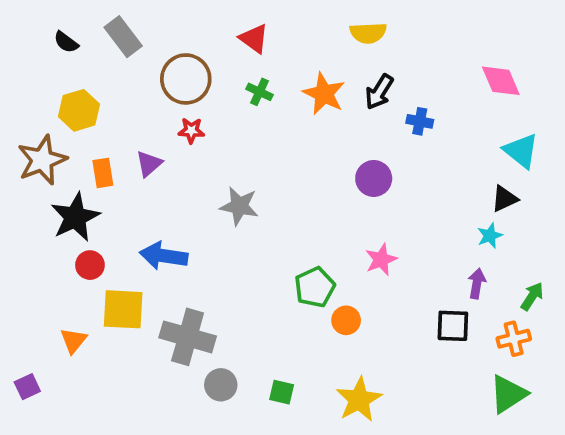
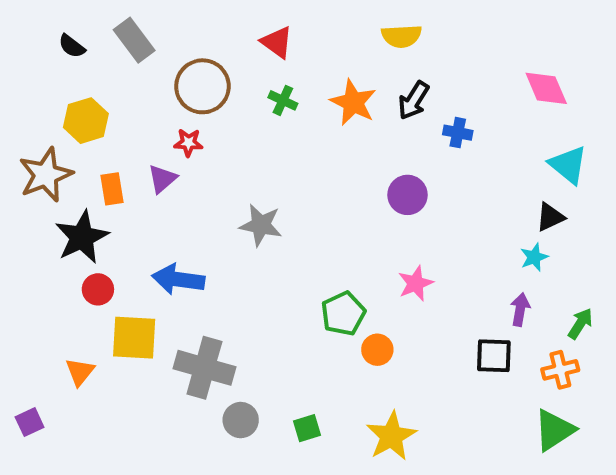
red star: (191, 131) -> (188, 143), moved
green square: (282, 392) -> (307, 428), turned -30

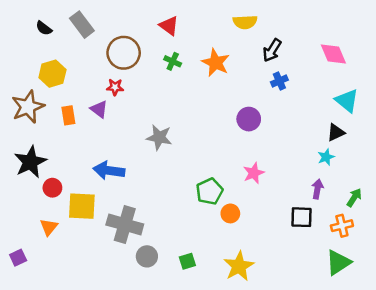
black arrow: (414, 100) -> (272, 50), moved
blue cross: (458, 133) -> (279, 81), turned -35
purple triangle: (162, 179) -> (99, 109), turned -42
black star: (82, 237) -> (30, 162), moved
red circle: (98, 289) -> (52, 188), moved

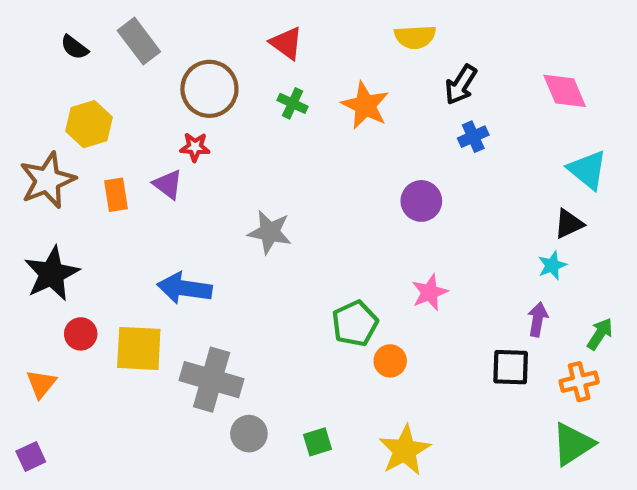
red circle: (52, 188) -> (81, 334), moved
orange triangle: (49, 227) -> (41, 384), moved
purple square: (18, 258) -> (31, 456), moved

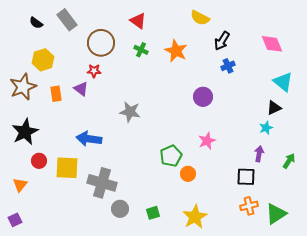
yellow semicircle: (415, 37) -> (200, 18), turned 30
orange cross: (579, 382) -> (249, 206), moved

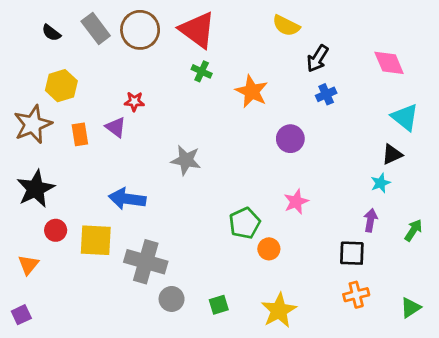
red triangle: (138, 21) -> (197, 30), size x1.6
brown circle: (101, 43) -> (140, 30), moved
orange star: (176, 51) -> (252, 91), moved
green triangle: (276, 214) -> (411, 308), moved, size x0.7

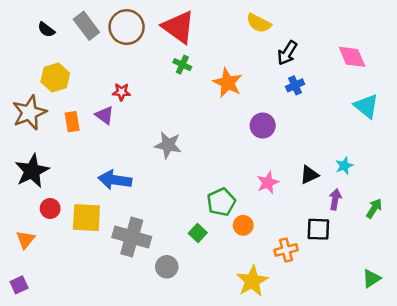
black triangle: (392, 154) -> (309, 175), moved
orange cross: (356, 295) -> (286, 250), moved
gray circle: (172, 299) -> (167, 267), moved
green square: (219, 305) -> (198, 233), moved, turned -30

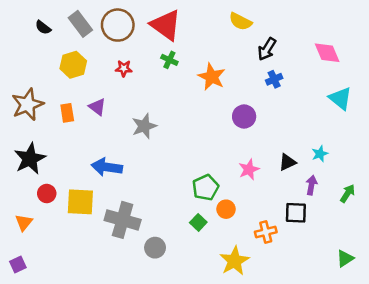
yellow hexagon: (55, 78) -> (73, 65), moved
red star: (121, 92) -> (124, 68), moved
gray star: (168, 145) -> (144, 126), moved, turned -30
green square: (198, 233) -> (198, 222), moved

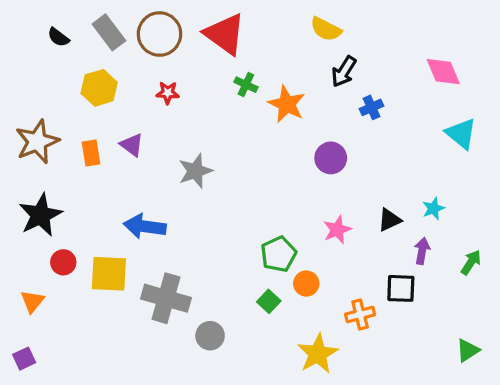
black arrow: (267, 49) -> (344, 72), moved
green cross: (169, 60) -> (246, 85), moved

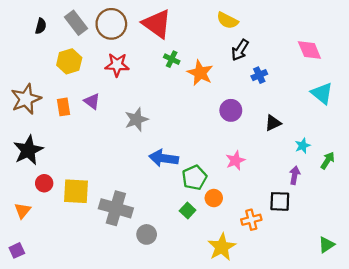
black semicircle: (58, 37) -> (41, 26), turned -112
red star: (168, 93) -> (117, 65), size x1.5
black triangle: (389, 220) -> (273, 123), moved
blue arrow: (145, 226) -> (164, 158), moved
green arrow: (471, 262) -> (328, 160), moved

